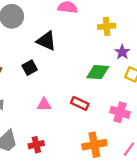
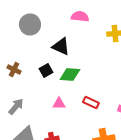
green diamond: (98, 72) -> (70, 74), moved

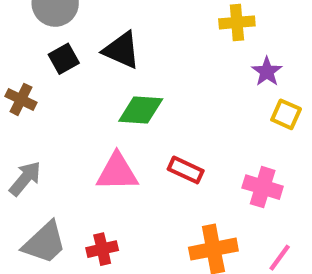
black square: (46, 70) -> (64, 59), moved
pink triangle: (59, 104) -> (117, 172), size x1.5

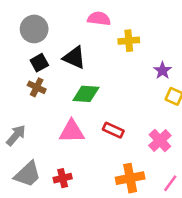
yellow cross: (237, 22) -> (129, 41), moved
brown cross: (21, 99) -> (37, 87), moved
pink cross: (263, 187) -> (160, 141), turned 30

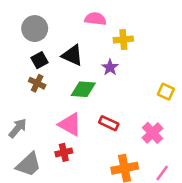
purple star: (162, 70) -> (110, 67), moved
pink triangle: (72, 131) -> (70, 124), turned 30
red cross: (63, 178) -> (64, 152), moved

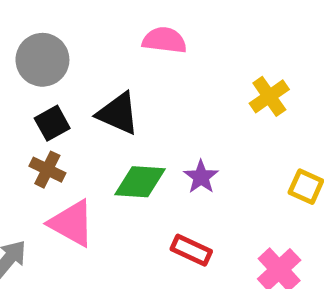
yellow cross: (123, 39) -> (269, 96), moved, turned -30
purple star: (110, 67) -> (201, 177), moved
pink triangle: (70, 124) -> (72, 223), moved

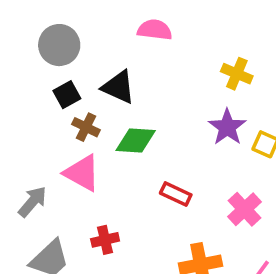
yellow cross: (269, 96) -> (237, 74), turned -32
brown cross: (47, 170) -> (86, 127), moved
purple star: (201, 177) -> (227, 127), moved, size x1.4

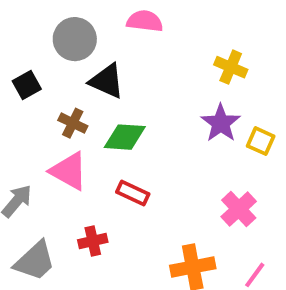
gray circle: (59, 45) -> (75, 39), moved
black square: (67, 95) -> (27, 85), moved
red rectangle: (176, 194) -> (133, 193), moved

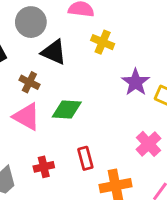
yellow cross: (231, 67) -> (103, 42), moved
green diamond: (125, 137) -> (67, 110), moved
red rectangle: (133, 193) -> (85, 158), moved, turned 50

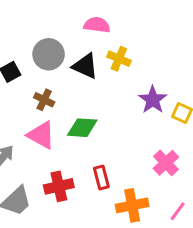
gray circle: (31, 22) -> (49, 54), moved
black triangle: (54, 52) -> (85, 66), moved
red cross: (44, 167) -> (59, 186), size x1.4

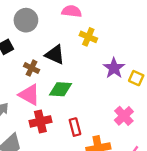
gray circle: (49, 54) -> (26, 20), moved
black triangle: (85, 66) -> (55, 55), moved
red cross: (59, 186) -> (40, 121), moved

